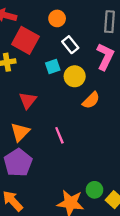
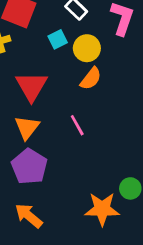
red triangle: (28, 100) -> (31, 86), size x1.4
orange semicircle: (91, 100) -> (91, 79), moved

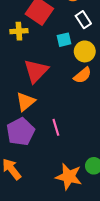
pink line: (77, 125) -> (56, 127), moved

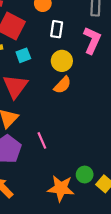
white rectangle: (83, 20) -> (57, 29), turned 49
cyan square: (64, 40) -> (23, 55), moved

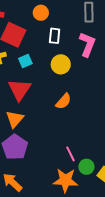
orange semicircle: (62, 85) -> (63, 101), moved
pink line: (42, 140) -> (70, 154), moved

